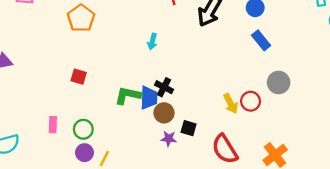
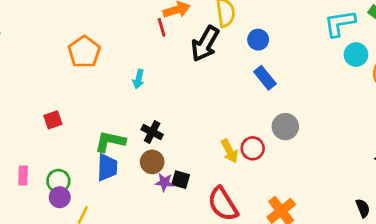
orange pentagon: (81, 18) -> (84, 52), moved
red square: (79, 77) -> (53, 120), turned -35
blue trapezoid: (149, 98) -> (107, 167), moved
purple star: (169, 139) -> (164, 182), moved
purple circle: (84, 153) -> (60, 197), moved

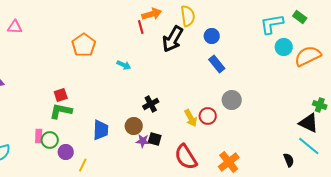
cyan arrow: (139, 79) -> (124, 65), turned -80
black cross: (152, 132) -> (151, 104), moved, turned 35
green L-shape: (110, 142) -> (61, 111), moved
green circle: (58, 181) -> (50, 140), moved

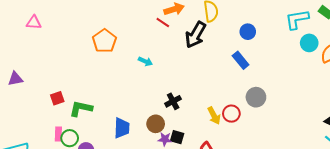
red line: (141, 27) -> (163, 22), turned -40
blue circle: (212, 36) -> (248, 32), moved
red square: (61, 95) -> (57, 98), moved

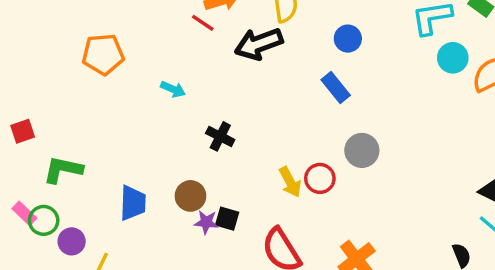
black arrow: (196, 35) -> (259, 44), turned 40
orange pentagon: (104, 41) -> (103, 54), turned 30
red square: (57, 98) -> (23, 131), moved
black cross: (173, 101) -> (220, 136), moved, turned -35
pink rectangle: (58, 134) -> (24, 213), turned -48

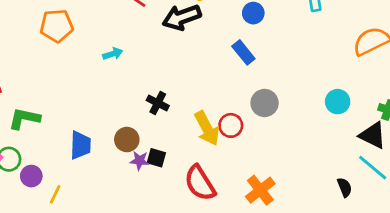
cyan circle: (453, 58) -> (338, 102), moved
cyan arrow: (173, 89) -> (113, 54), turned -42
black cross: (220, 136) -> (158, 103), moved
yellow arrow: (290, 182) -> (207, 128), size x1.4

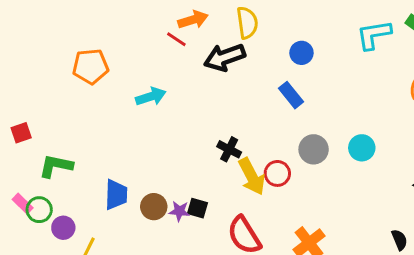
cyan arrow: (113, 54) -> (151, 97), size x1.4
cyan circle: (338, 102) -> (362, 148), moved
black cross: (158, 103) -> (229, 149), moved
brown circle: (127, 140) -> (154, 207), moved

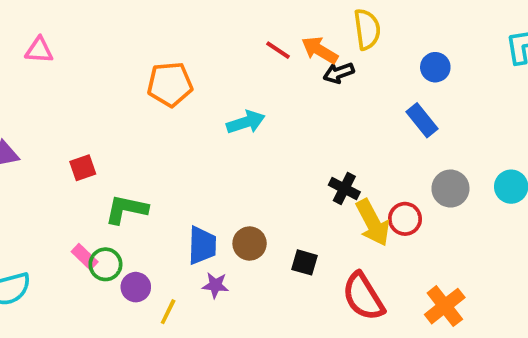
orange arrow: (193, 20) -> (320, 50), moved, turned -132
black arrow: (225, 57) -> (339, 73), size x0.6
brown circle: (154, 207) -> (250, 243), moved
purple star: (179, 211) -> (215, 285), moved

